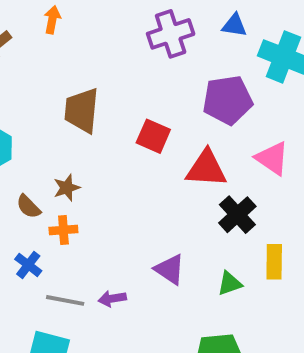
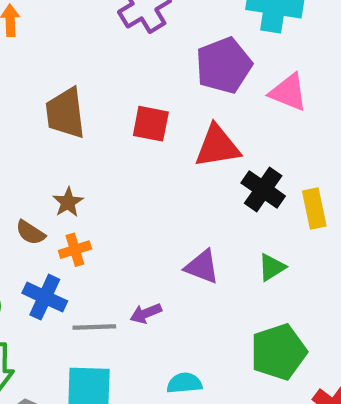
pink triangle: (272, 158) -> (288, 92), moved
yellow rectangle: (274, 262) -> (314, 208), moved
blue cross: (28, 265) -> (45, 297), size x1.4

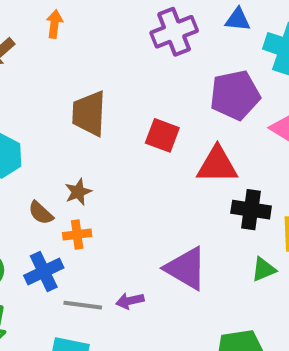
black cross: (263, 189) -> (251, 210), turned -36
purple triangle: (202, 267) -> (186, 268), size x1.4
green triangle: (272, 267) -> (264, 269), moved
blue cross: (45, 297) -> (44, 272), turned 30

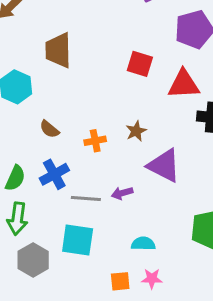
brown trapezoid: (89, 113) -> (58, 50), moved
brown star: (78, 192) -> (136, 131), moved
orange cross: (77, 235) -> (95, 141), moved

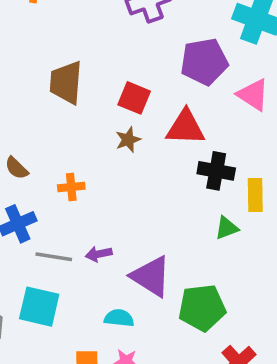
brown trapezoid: (58, 50) -> (66, 83), moved
brown star: (136, 131) -> (128, 140), moved
purple triangle: (164, 166) -> (151, 276), moved

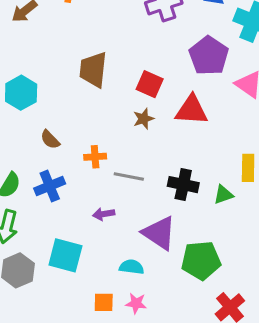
purple pentagon: (204, 62) -> (209, 56), turned -30
black cross: (216, 171) -> (183, 185), moved
purple arrow: (99, 254) -> (104, 214), moved
gray line: (54, 257) -> (129, 177), moved

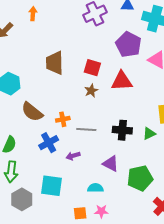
brown semicircle: (50, 140) -> (32, 112), size x1.6
blue cross: (50, 186) -> (49, 143), moved
purple triangle: (159, 233) -> (111, 164), size x0.7

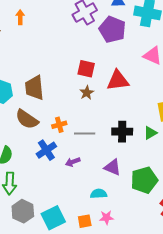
purple pentagon: (129, 44) -> (112, 29), moved
brown trapezoid: (55, 63) -> (34, 88), moved
cyan square: (52, 186) -> (53, 218), moved, turned -30

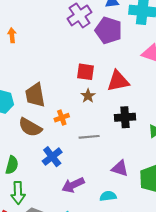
orange arrow: (20, 17) -> (12, 35), moved
orange cross: (59, 125) -> (62, 118), moved
black cross: (122, 132) -> (125, 117), moved
purple arrow: (73, 162) -> (73, 185), moved, size x1.5

